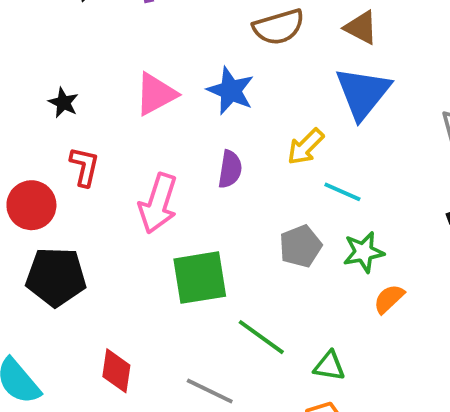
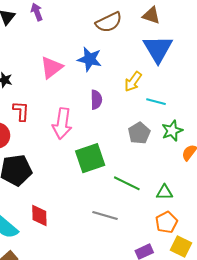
red diamond: (116, 371) -> (39, 215), moved

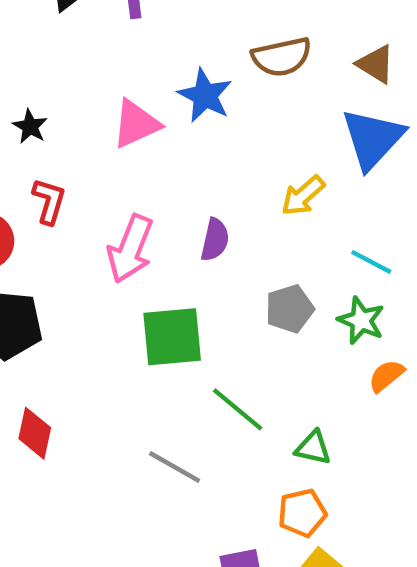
blue star: (90, 59) -> (205, 96), moved
purple semicircle: (96, 100) -> (215, 240), moved
cyan line: (156, 102) -> (371, 262), moved
green star: (172, 131) -> (361, 320), turned 30

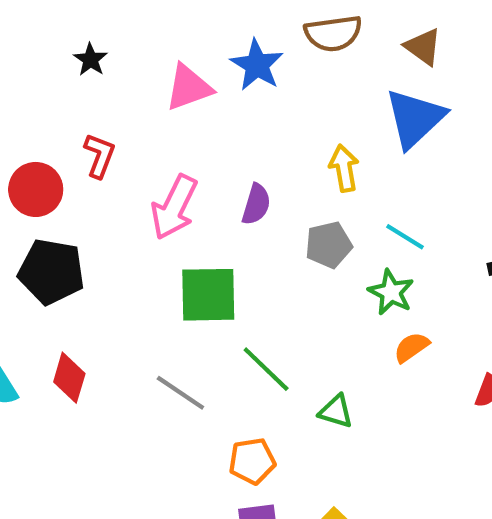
black star: (30, 127) -> (91, 60), moved
yellow arrow: (303, 196) -> (344, 168), turned 117
gray pentagon: (290, 309) -> (328, 245), moved
gray line: (175, 467) -> (180, 393), moved
orange pentagon: (302, 513) -> (252, 461), moved

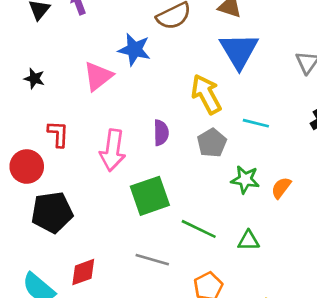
yellow arrow: (344, 168) -> (206, 94), size x1.4
green star: (391, 292) -> (245, 180), moved
red diamond: (69, 378) -> (83, 272), turned 72

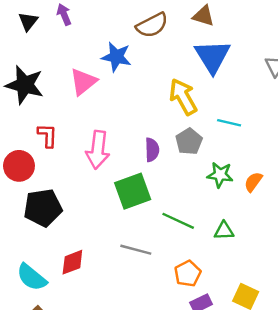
black star: (34, 79) -> (25, 85), size x2.0
purple semicircle: (161, 133) -> (152, 150), moved

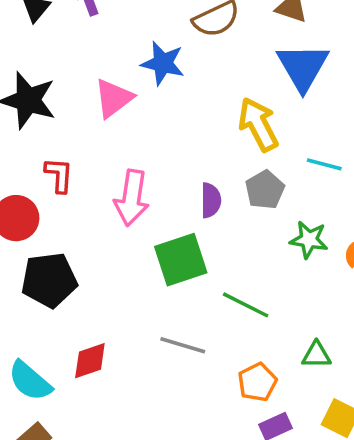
green triangle: (224, 231) -> (316, 355), moved

